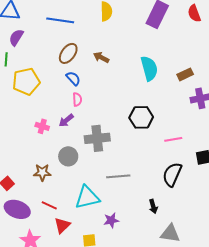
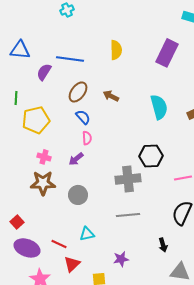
purple semicircle: (16, 37) -> (44, 72), moved
pink cross: (42, 126) -> (44, 157), moved
gray cross: (97, 138) -> (128, 179), moved
brown star: (42, 172) -> (43, 183), moved, size x1.4
cyan triangle: (87, 197) -> (87, 234), moved, size x0.6

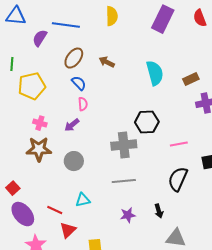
purple ellipse: (27, 248) -> (23, 214), turned 30
purple star: (121, 259) -> (128, 215), moved

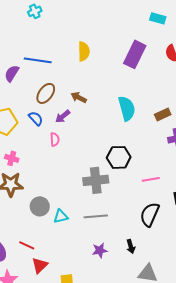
blue semicircle: (79, 83) -> (36, 118), moved
purple arrow: (72, 125) -> (63, 116), moved
gray circle: (74, 161) -> (40, 206), moved
cyan triangle: (83, 200) -> (61, 216), moved

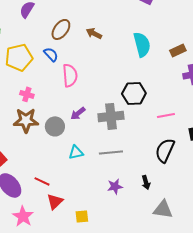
purple arrow: (63, 116) -> (78, 113), moved
pink semicircle: (55, 139) -> (70, 75), size x1.6
gray circle: (40, 206) -> (55, 126), moved

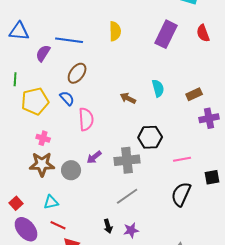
brown arrow: (94, 33) -> (128, 98), moved
cyan semicircle: (142, 44) -> (158, 88), size x0.7
cyan triangle: (76, 152) -> (51, 202), moved
gray line: (111, 152) -> (127, 196), turned -30
black arrow: (146, 182) -> (108, 226), moved

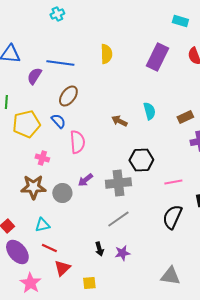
pink cross: (43, 138) -> (42, 158), moved

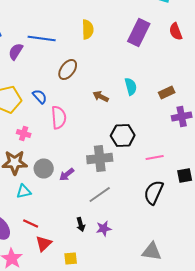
brown ellipse: (68, 96) -> (68, 70), moved
purple arrow: (85, 180) -> (67, 174), moved
cyan triangle: (42, 225) -> (24, 192), moved

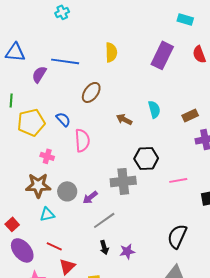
black semicircle: (154, 192) -> (177, 236), moved
gray line: (100, 194) -> (104, 220), moved

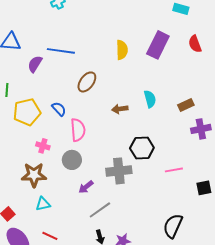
yellow semicircle: (111, 52) -> (122, 50), moved
brown arrow: (124, 119) -> (120, 109), turned -35
gray circle: (67, 191) -> (72, 160), moved

